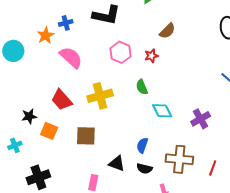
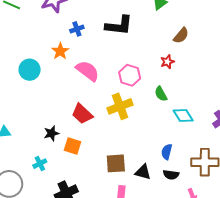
blue cross: (66, 23) -> (77, 29), moved
pink hexagon: (121, 52) -> (130, 75), moved
brown square: (86, 136) -> (116, 163), moved

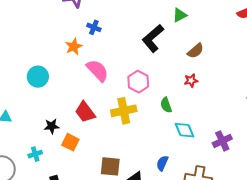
black L-shape: (119, 25) -> (153, 38), moved, turned 124
blue cross: (77, 29) -> (94, 27), turned 32
red star: (167, 62) -> (191, 81), moved
cyan circle: (30, 70) -> (38, 77), moved

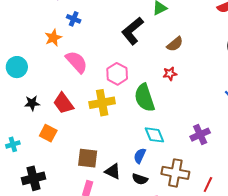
green semicircle: (166, 105) -> (144, 98), size x1.8
black star: (52, 126) -> (32, 103), moved
cyan diamond: (185, 130) -> (154, 135), moved

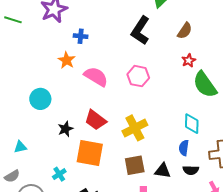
green semicircle: (144, 98) -> (205, 85), moved
yellow cross: (102, 103) -> (135, 128), moved
orange square: (48, 133) -> (90, 153), size x1.6
cyan diamond: (154, 135) -> (192, 124), turned 40

